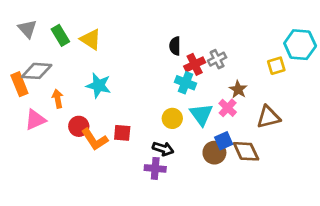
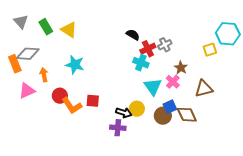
black semicircle: (175, 46) -> (133, 35), turned 120
yellow circle: (172, 118) -> (137, 109), moved

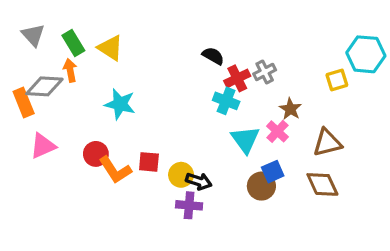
orange arrow: (44, 75) -> (70, 70), moved
yellow circle: (137, 109) -> (181, 175), moved
brown diamond: (187, 115) -> (322, 184), moved

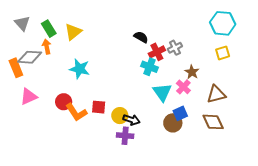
yellow triangle: (110, 48) -> (73, 32), turned 48
cyan hexagon: (366, 54) -> (223, 23), moved

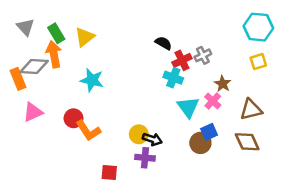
orange arrow: (47, 47) -> (54, 54), size x1.5
red square: (99, 107) -> (109, 172), moved

